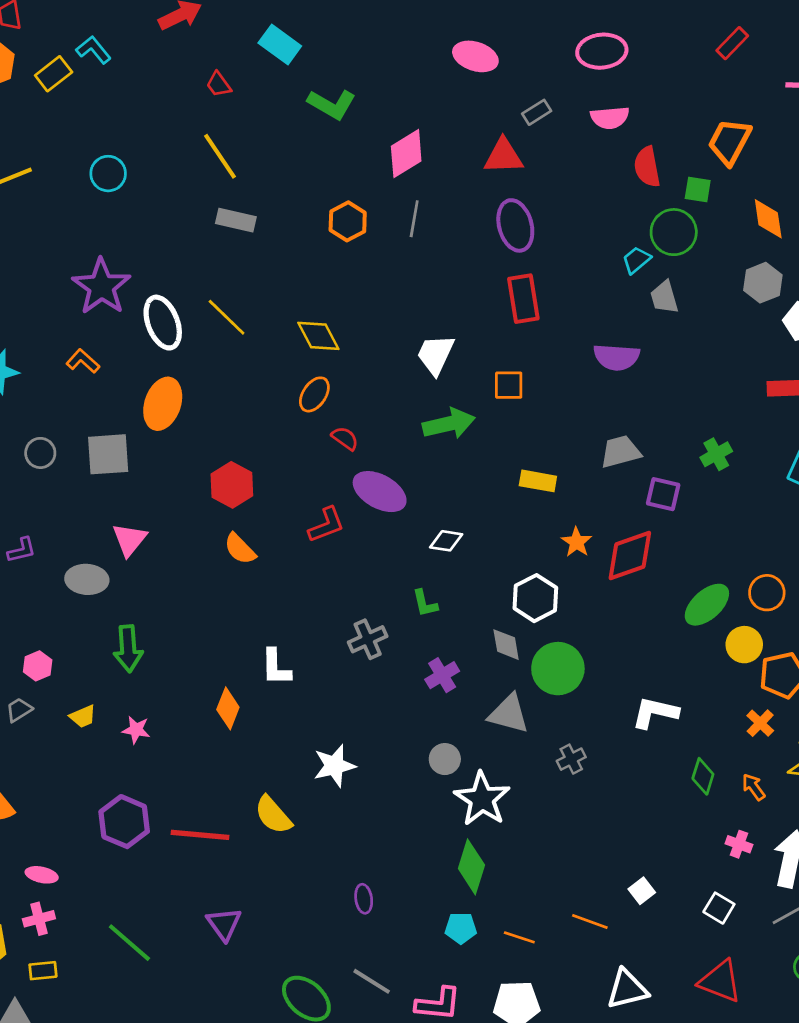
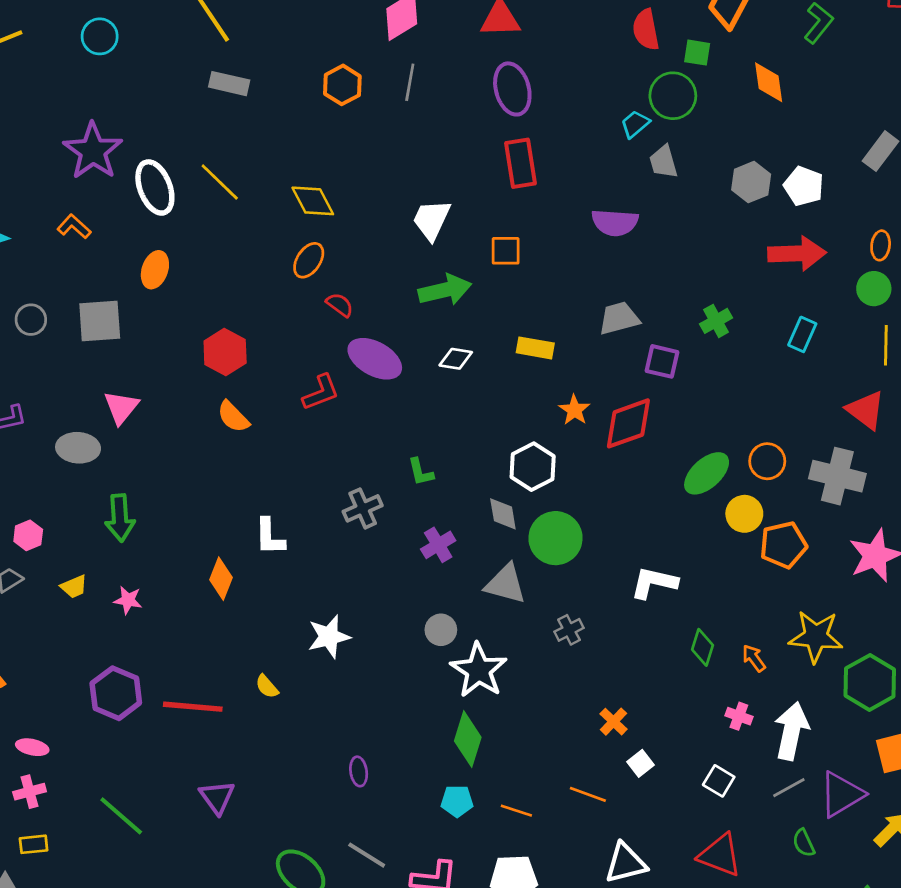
gray hexagon: (763, 283) -> (751, 182), moved
orange ellipse: (163, 404) -> (155, 270), size x0.7
white diamond: (446, 541) -> (456, 359), moved
orange cross: (760, 723) -> (614, 722), moved
yellow semicircle: (273, 815) -> (267, 686), size x0.6

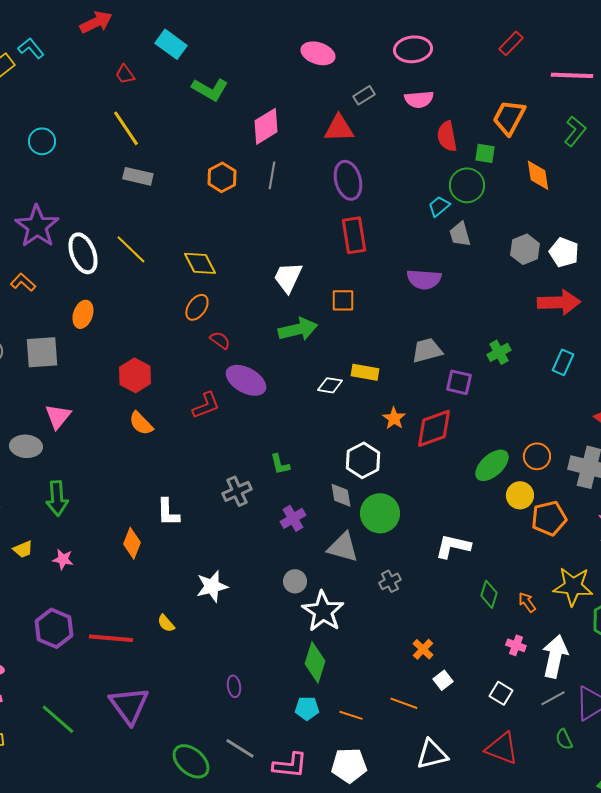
white diamond: (456, 359) -> (330, 385), moved
purple triangle: (217, 797) -> (129, 705), size x1.5

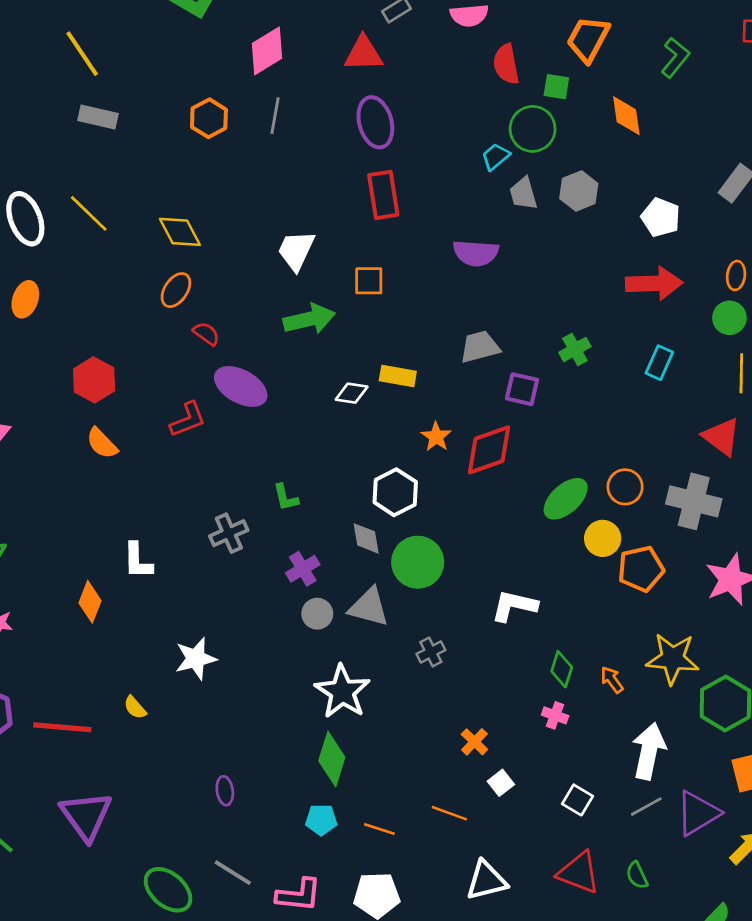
gray hexagon: (525, 249) -> (579, 191), moved
gray circle: (295, 581) -> (317, 614), moved
pink cross: (516, 645) -> (555, 715), moved
green semicircle: (564, 739) -> (637, 875), moved

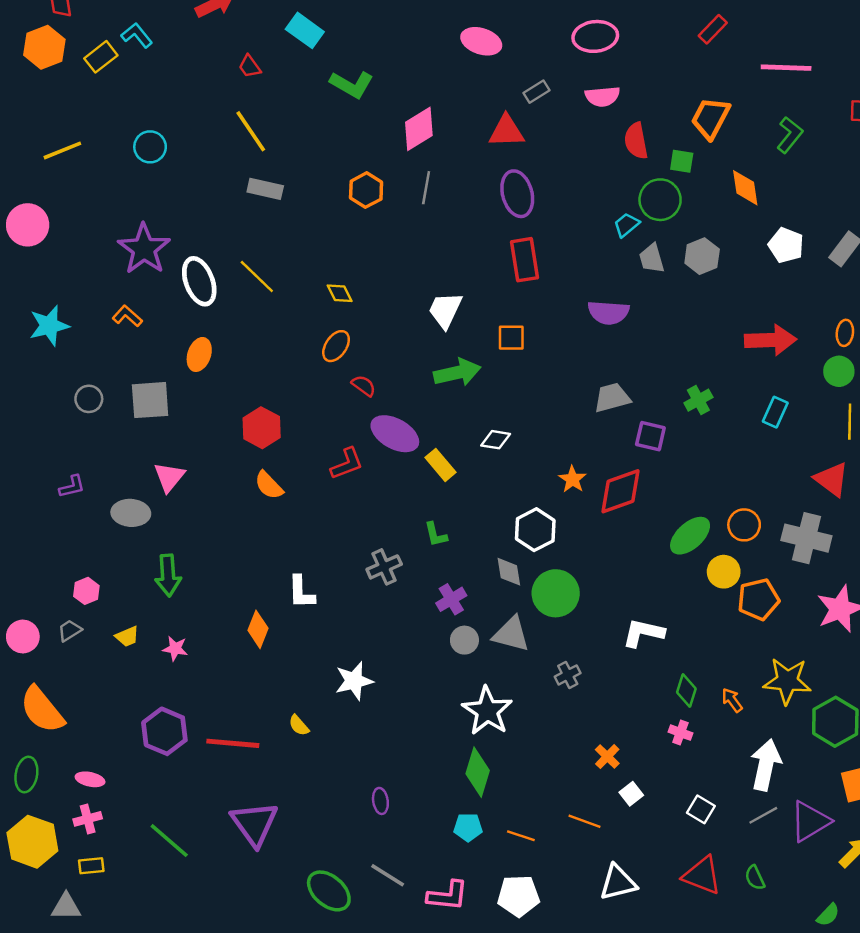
white pentagon: (661, 217) -> (786, 245), moved
yellow diamond: (180, 232) -> (340, 293), size x0.7
yellow rectangle: (398, 376) -> (440, 465), moved, turned 40

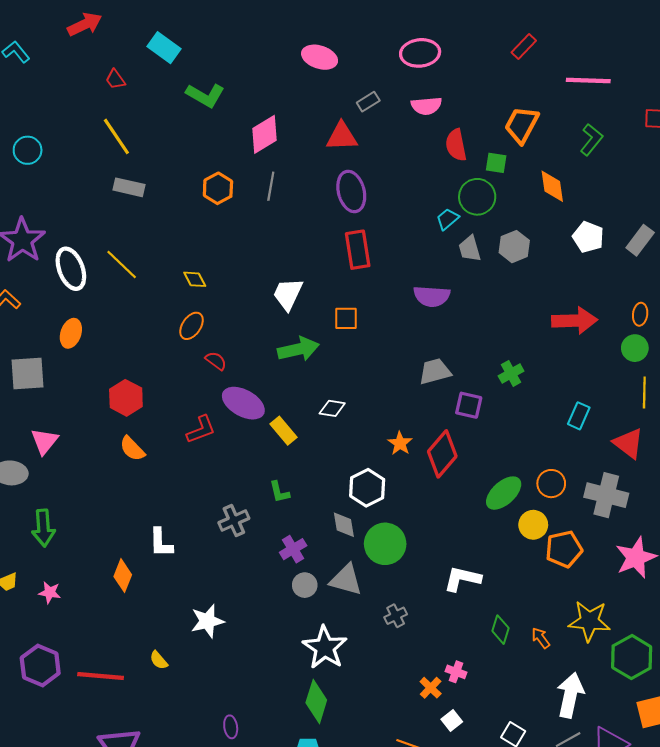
cyan rectangle: (775, 412) -> (579, 416), moved
red diamond: (620, 491) -> (442, 454), turned -30
pink cross: (680, 733) -> (456, 672), moved

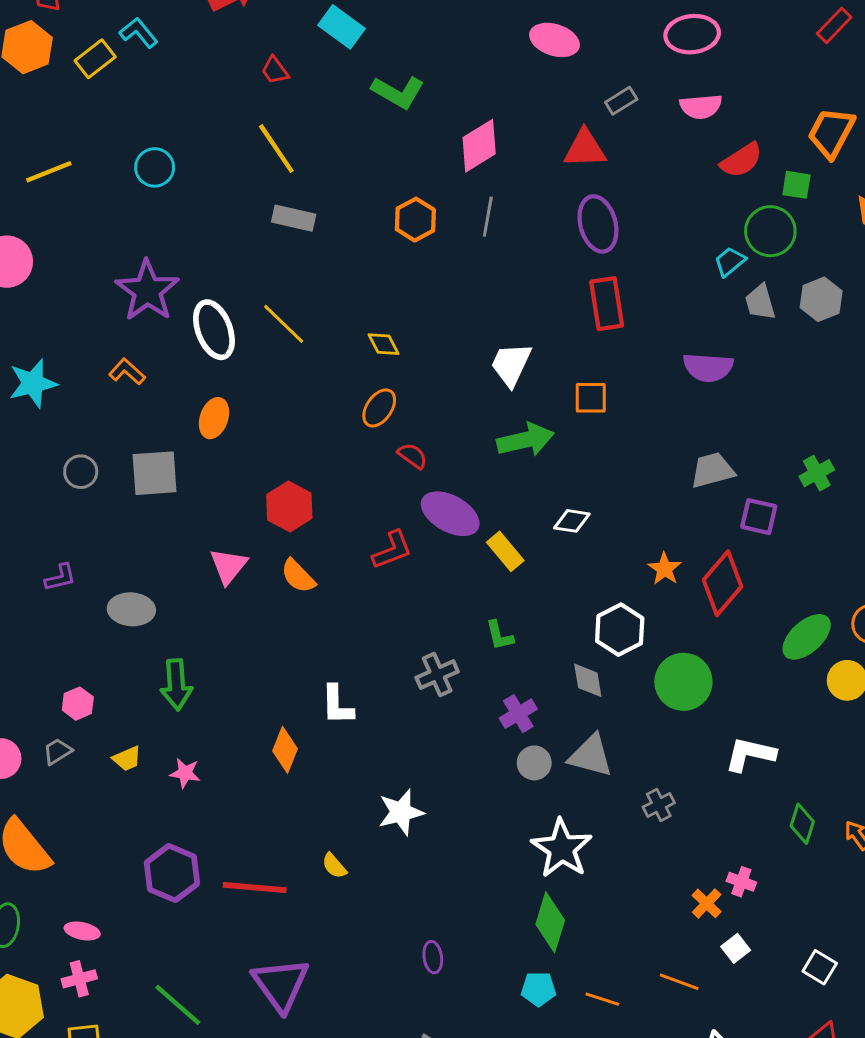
red semicircle: (456, 145) -> (741, 160), turned -112
pink triangle: (44, 441) -> (228, 566), moved
green circle: (385, 544) -> (683, 682), moved

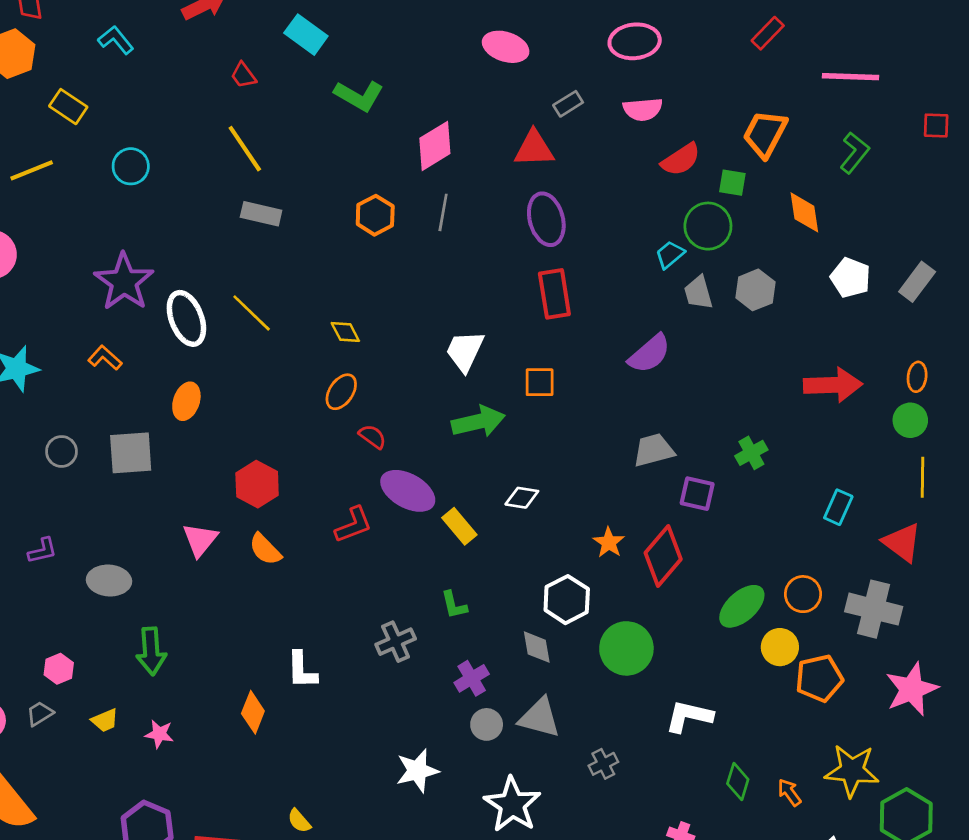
yellow rectangle: (95, 59) -> (68, 107), moved, turned 72
purple semicircle: (708, 367) -> (650, 354), turned -45
white star: (401, 812) -> (417, 771), moved

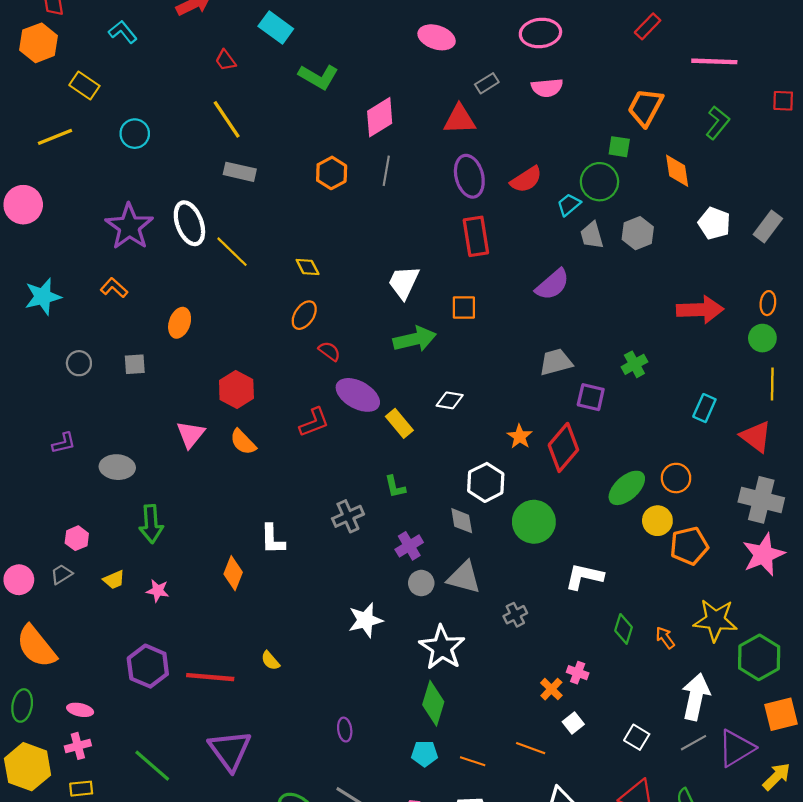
red semicircle: (681, 160) -> (526, 180), moved
white ellipse: (186, 318) -> (189, 223), moved
gray square: (131, 453) -> (135, 364), size x0.6
gray cross: (874, 609) -> (761, 500), moved

